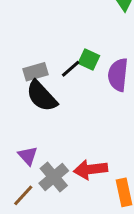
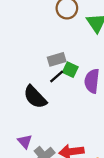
gray rectangle: (35, 72) -> (57, 59), moved

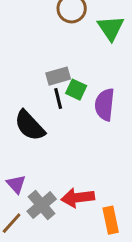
black line: (57, 76) -> (58, 99), turned -63

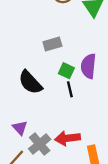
green square: (76, 90) -> (66, 71), moved
black line: (58, 99) -> (70, 89), moved

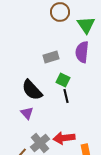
purple semicircle: (88, 66) -> (82, 52), moved
purple triangle: (20, 128) -> (27, 113), moved

